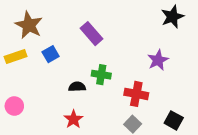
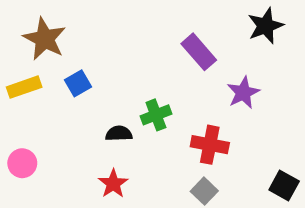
purple rectangle: (92, 34) -> (199, 52), moved
green cross: (101, 75) -> (156, 115), turned -30
black square: (174, 120) -> (284, 185), moved

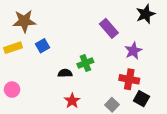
brown star: (45, 39) -> (24, 21), turned -30
red cross: (210, 145) -> (129, 79), moved
red star: (113, 184) -> (72, 101), moved
black square: (284, 185) -> (141, 99), moved

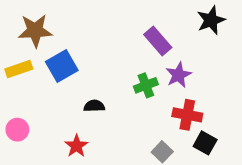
blue square: (43, 46) -> (62, 66), size x1.5
purple star: (133, 51) -> (178, 75), moved
green cross: (85, 63) -> (146, 85), moved
red star: (72, 101) -> (76, 146), moved

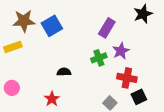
purple rectangle: (158, 41) -> (107, 28), turned 72
blue square: (62, 66) -> (52, 26), moved
black square: (205, 143) -> (139, 97), turned 35

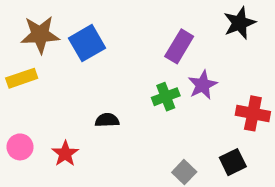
red cross: (127, 78) -> (253, 113), moved
red star: (52, 99) -> (65, 154), moved

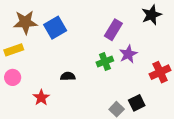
red cross: (253, 113) -> (160, 72), turned -36
pink circle: (20, 147) -> (13, 77), moved
black square: (233, 162) -> (137, 103), moved

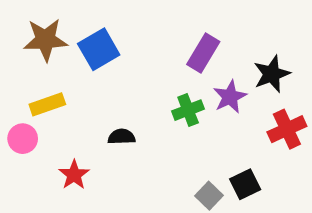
black star: (152, 15) -> (272, 74), moved
yellow rectangle: (14, 50) -> (47, 104), moved

